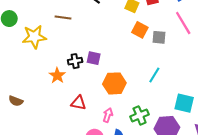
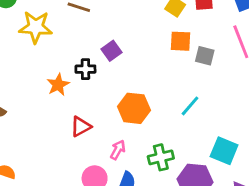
orange square: (140, 30) -> (180, 41), turned -35
purple square: (94, 58) -> (111, 51), moved, turned 32
red triangle: (78, 103) -> (81, 127), turned -49

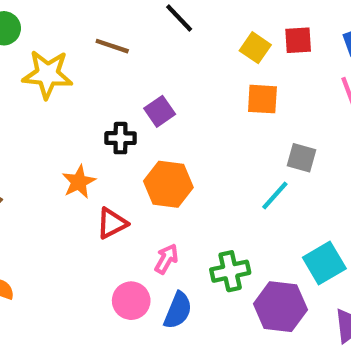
gray square: (205, 56) -> (301, 158), moved
orange star: (58, 85) -> (79, 182), moved
orange hexagon: (134, 108) -> (168, 184), moved
cyan square: (224, 151) -> (324, 263), turned 36

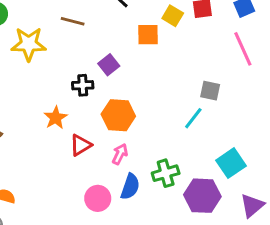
orange square: (262, 99) -> (148, 35), moved
pink arrow: (166, 259) -> (120, 154), moved
blue semicircle: (178, 310) -> (130, 187), moved

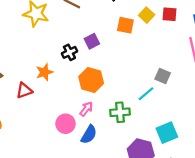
black cross: (83, 85) -> (69, 52), turned -35
red triangle: (81, 145) -> (24, 91), moved
green cross: (166, 173) -> (120, 112), moved
pink circle: (98, 198) -> (66, 124), moved

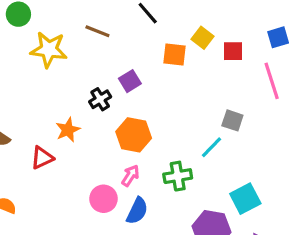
red square: (170, 14) -> (233, 51), moved

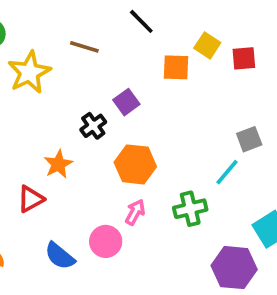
yellow star: (49, 50) -> (29, 72), turned -30
gray square: (232, 120) -> (249, 139), turned -35
blue semicircle: (137, 211) -> (60, 256), moved, turned 108

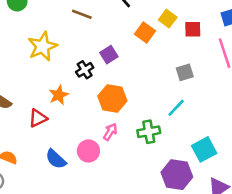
orange square: (176, 67) -> (145, 33), turned 30
yellow star: (29, 72) -> (43, 46), moved
gray square: (249, 139) -> (185, 72), moved

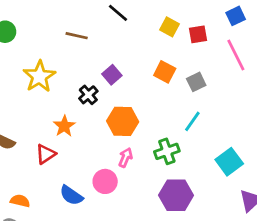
orange square: (145, 33) -> (165, 72), moved
purple hexagon: (177, 175) -> (176, 195), moved

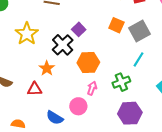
gray square: (196, 82) -> (139, 31), size x1.5
black cross: (88, 95) -> (63, 45), size x1.5
red triangle: (46, 154) -> (35, 89), turned 35

